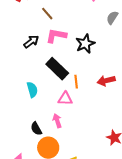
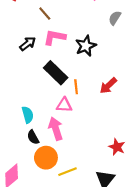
red arrow: (106, 81) -> (108, 86), turned -30
cyan semicircle: (32, 90) -> (28, 115), moved
pink arrow: (57, 121) -> (56, 129), size x1.5

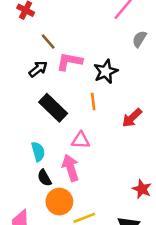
brown line: (45, 14) -> (48, 41), moved
black rectangle: (56, 73) -> (53, 108), moved
orange line: (76, 87) -> (93, 102), moved

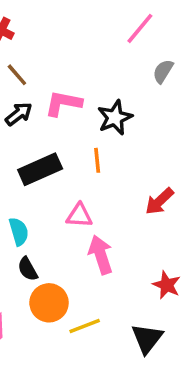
brown line: (48, 41) -> (17, 75), moved
black rectangle: (53, 108) -> (40, 169), turned -68
red arrow: (132, 118) -> (159, 201), moved
pink arrow: (71, 168) -> (101, 255), moved

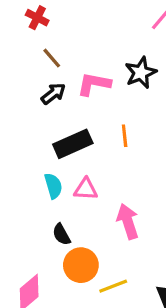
black star: (115, 118) -> (141, 73), moved
pink triangle: (79, 216) -> (86, 189), moved
cyan semicircle: (19, 232) -> (53, 186), moved

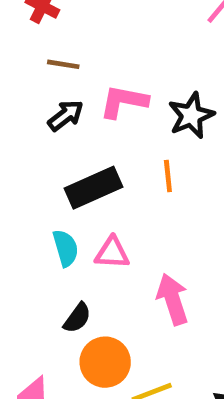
brown line: (52, 58) -> (63, 64), turned -40
black star: (141, 73) -> (191, 115), moved
black semicircle: (61, 234) -> (77, 318), turned -115

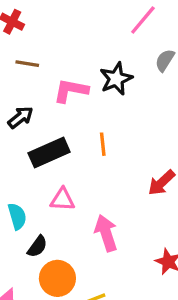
black arrow: (66, 115) -> (21, 117), moved
black star: (191, 115) -> (116, 79), moved
cyan semicircle: (66, 248) -> (17, 216), moved

